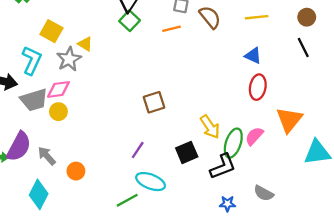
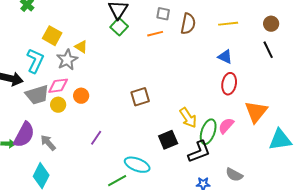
brown semicircle: (210, 17) -> (188, 24), turned 50
purple line: (138, 150) -> (96, 138), moved
orange circle: (76, 171) -> (81, 96), moved

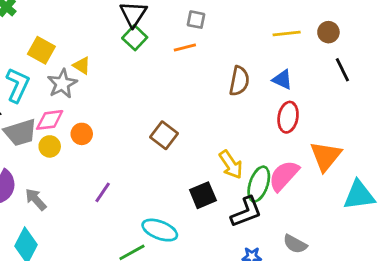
brown semicircle: (188, 24) -> (239, 81), moved
brown circle: (271, 24) -> (328, 32), moved
brown square: (140, 97) -> (164, 135), turned -36
pink semicircle: (226, 126) -> (284, 176), size x1.4

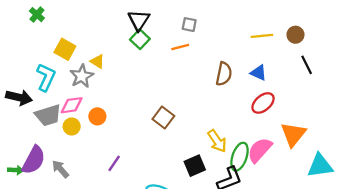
red ellipse: (288, 117) -> (263, 103), turned 40

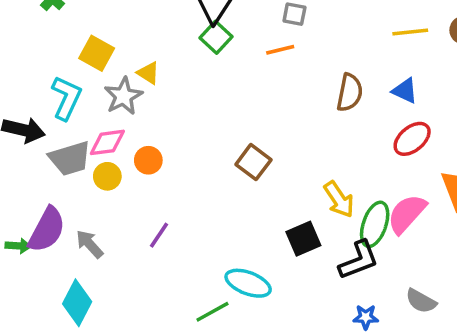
purple line: (114, 163) -> (159, 235), moved

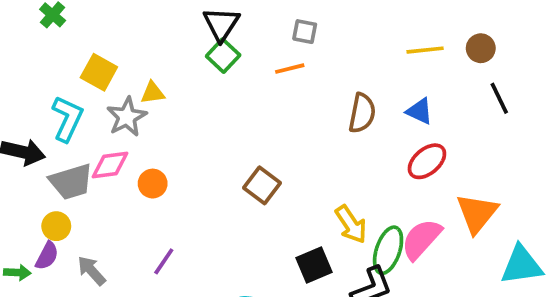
yellow triangle: (148, 73) -> (153, 93), turned -40
yellow circle: (107, 176) -> (56, 226), moved
purple semicircle: (47, 230) -> (47, 256), size x0.6

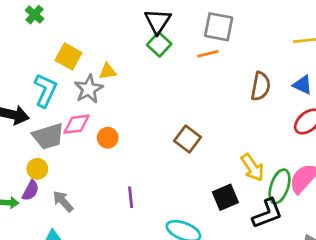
gray square: (305, 32) -> (219, 27), size x1.6
purple line: (164, 261) -> (131, 197), moved, turned -40

